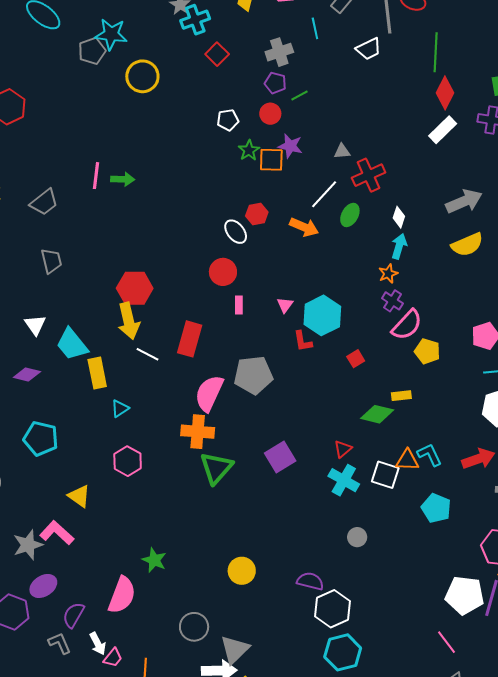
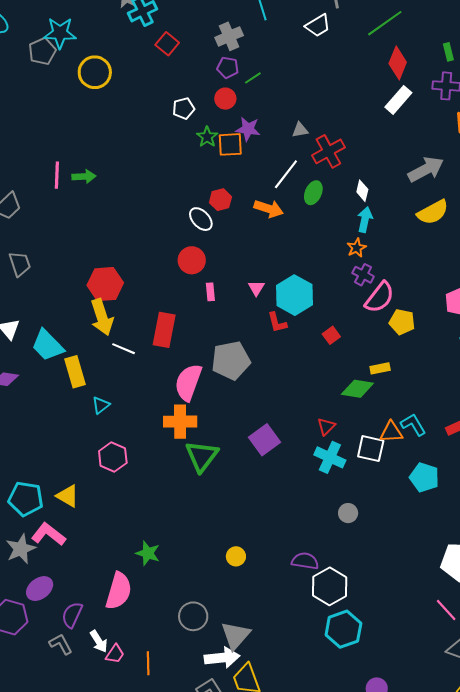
green line: (436, 52) -> (385, 23), turned 57
cyan pentagon: (41, 439) -> (26, 499), moved
yellow circle: (242, 571) -> (236, 556), size x0.7

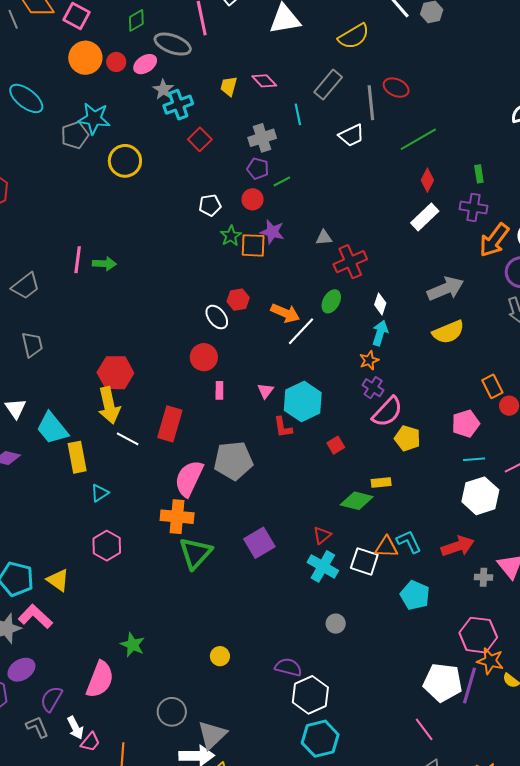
red diamond: (398, 63) -> (427, 180), size x0.7
white line: (286, 174) -> (301, 331), moved

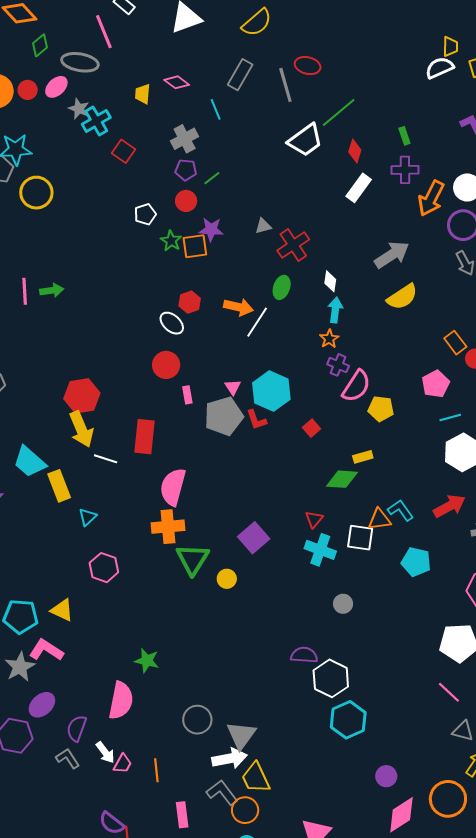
white trapezoid: (351, 135) -> (305, 140), moved, size x1.4
yellow circle: (125, 161) -> (36, 193), moved
gray pentagon: (233, 461) -> (224, 416), moved
yellow circle: (220, 656) -> (227, 579), moved

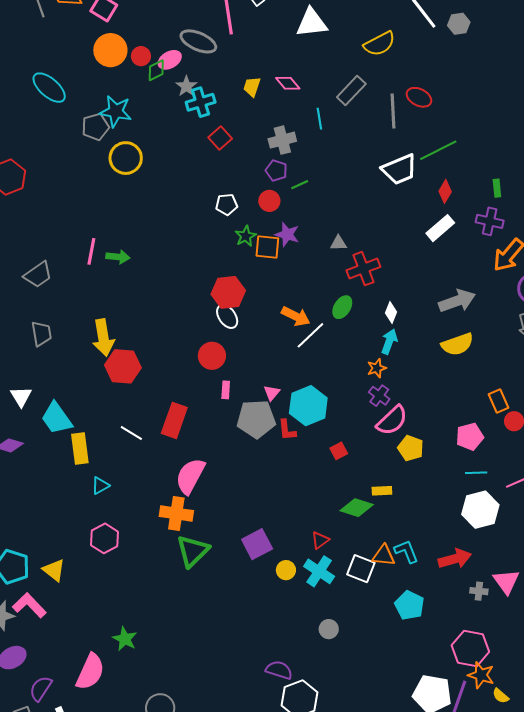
green diamond: (40, 45) -> (156, 70), moved
red hexagon: (190, 302) -> (228, 292), moved, size x1.5
yellow arrow: (81, 429) -> (103, 338), moved
yellow circle: (227, 579) -> (286, 570), moved

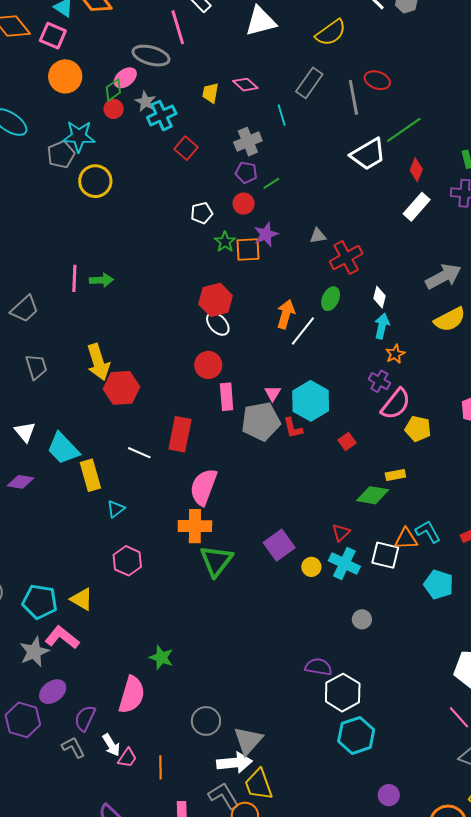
red circle: (141, 56) -> (114, 109), moved
purple star: (287, 234) -> (266, 234), turned -30
orange arrow: (296, 316) -> (286, 314), turned -92
orange star: (377, 368) -> (395, 354), moved
pink rectangle: (226, 390) -> (227, 397), size x1.5

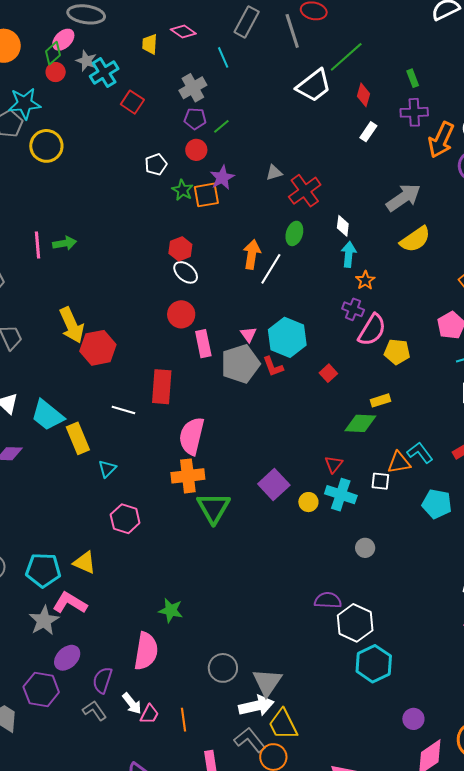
white rectangle: (417, 207) -> (368, 132), size x0.7
red hexagon: (216, 300) -> (180, 249), size x0.7
white square: (385, 555) -> (380, 481), size x0.7

